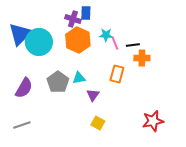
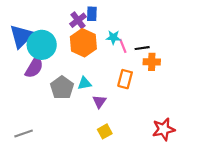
purple cross: (73, 19) -> (78, 20), turned 35
purple semicircle: (24, 88) -> (34, 67), moved
yellow square: (98, 123) -> (105, 131), turned 32

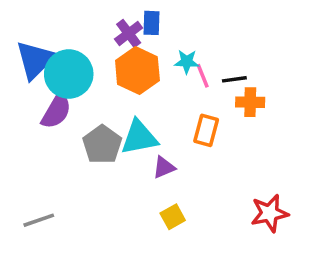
cyan triangle: (84, 83) -> (139, 137), size x1.6
purple triangle: (99, 101) -> (164, 167), turned 32

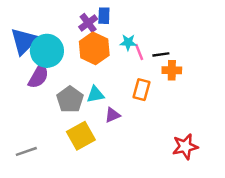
cyan triangle: (139, 137) -> (95, 94), size x0.7
yellow square: (173, 217) -> (81, 136), moved, size x1.6

